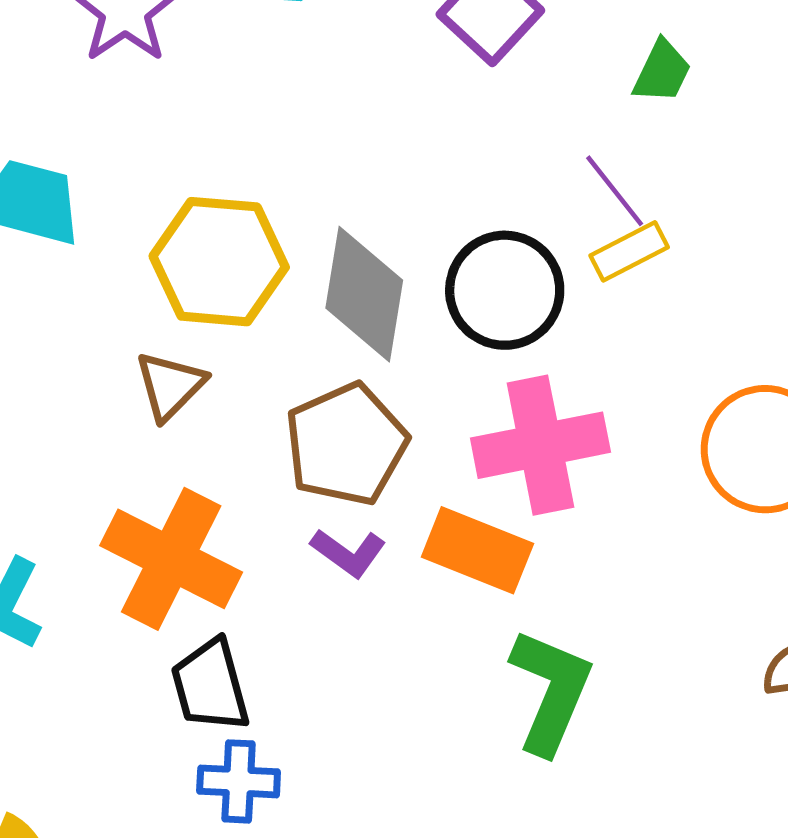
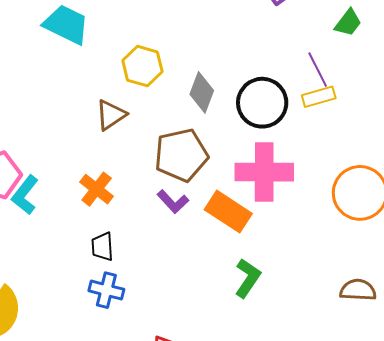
yellow hexagon: (219, 262) -> (142, 66), size x0.7
gray diamond: (364, 294) -> (202, 92), size x0.7
orange cross: (171, 559) -> (97, 189), size x0.6
black trapezoid: (210, 686) -> (102, 247), size x0.7
green L-shape: (551, 691) -> (248, 278), size x0.7

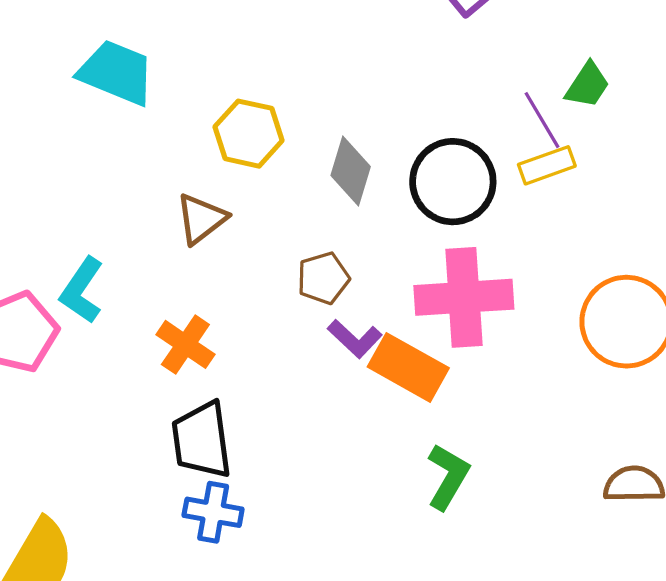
green trapezoid: (348, 23) -> (587, 85), moved
brown pentagon: (181, 155) -> (323, 278), size x0.6
cyan L-shape: (25, 195) -> (82, 290), moved
purple L-shape: (173, 202) -> (355, 339), moved
black trapezoid: (102, 247) -> (202, 440), size x1.6

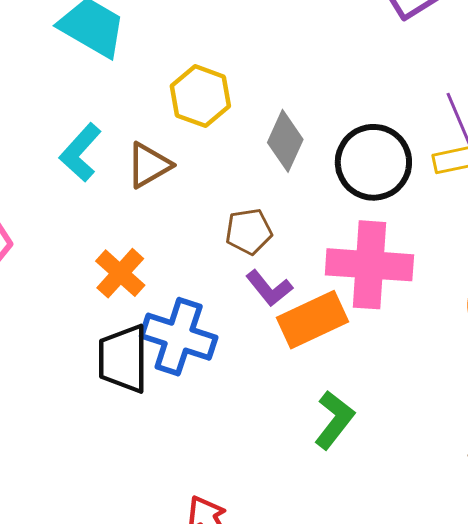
cyan L-shape: (82, 290) -> (80, 152), moved
orange rectangle: (408, 367) -> (312, 320), turned -62
blue cross: (213, 512) -> (179, 337), moved, size x1.4

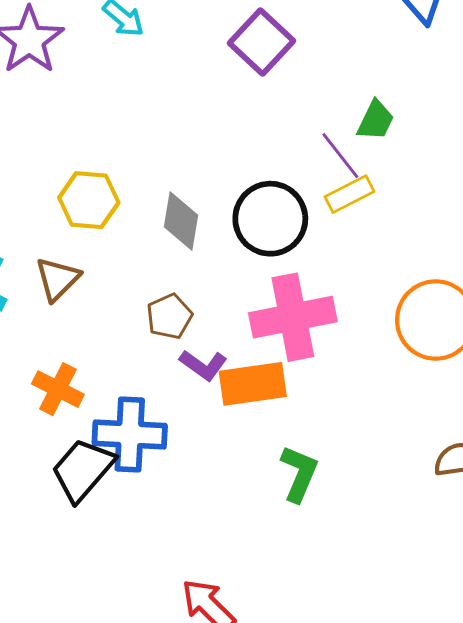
orange rectangle: (312, 320) -> (253, 384), turned 32
black trapezoid: (123, 359) -> (83, 470), turned 56

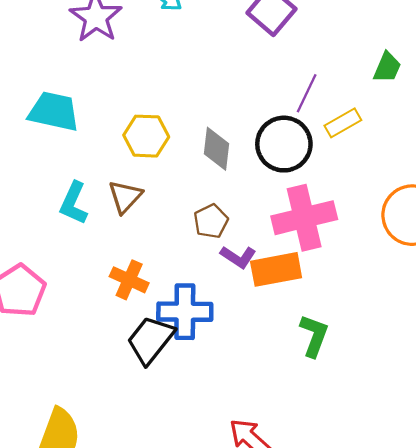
green trapezoid: (376, 120) -> (387, 67), moved
purple line: (340, 156) -> (307, 93), moved, turned 66

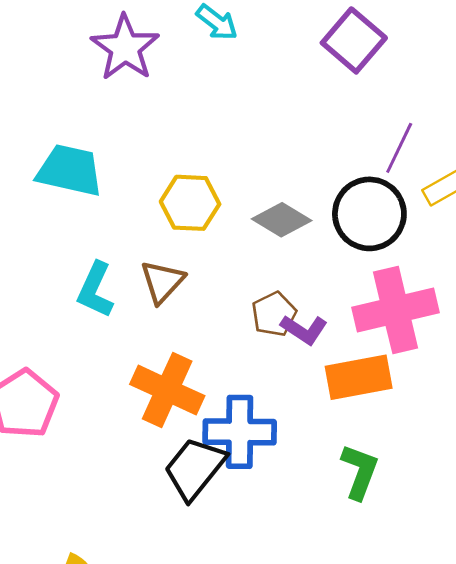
gray diamond: (217, 149) -> (282, 220), turned -66
purple L-shape: (238, 257) -> (304, 329), moved
orange cross: (129, 280) -> (167, 390), size x1.4
green L-shape: (314, 336) -> (360, 472), moved

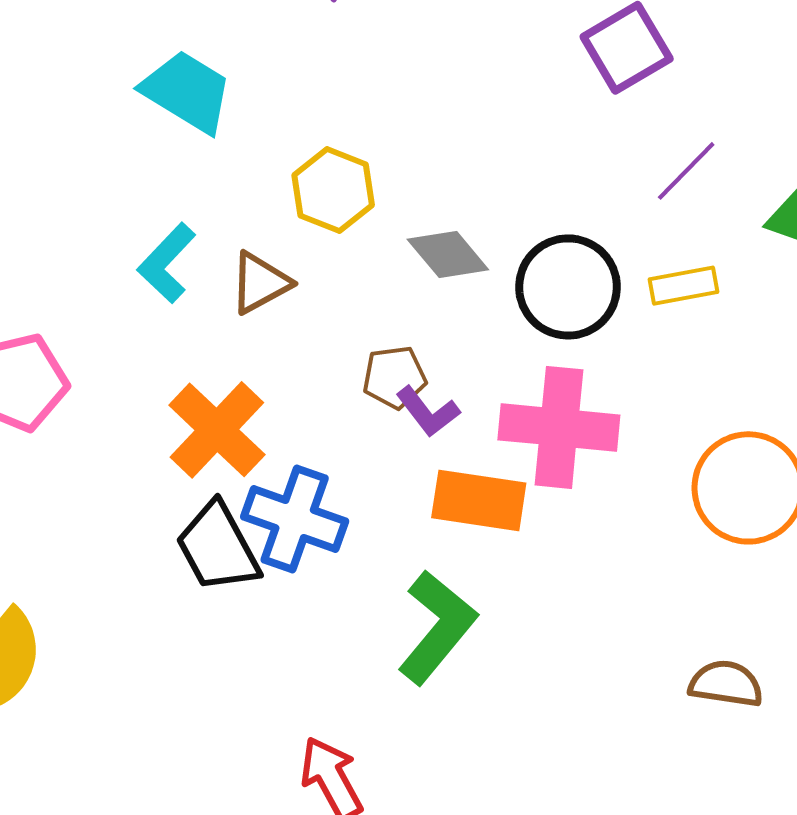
purple line: (399, 148) -> (686, 171), moved
black trapezoid: (195, 468) -> (218, 547), turned -86
green L-shape: (360, 472) -> (437, 627), size x1.4

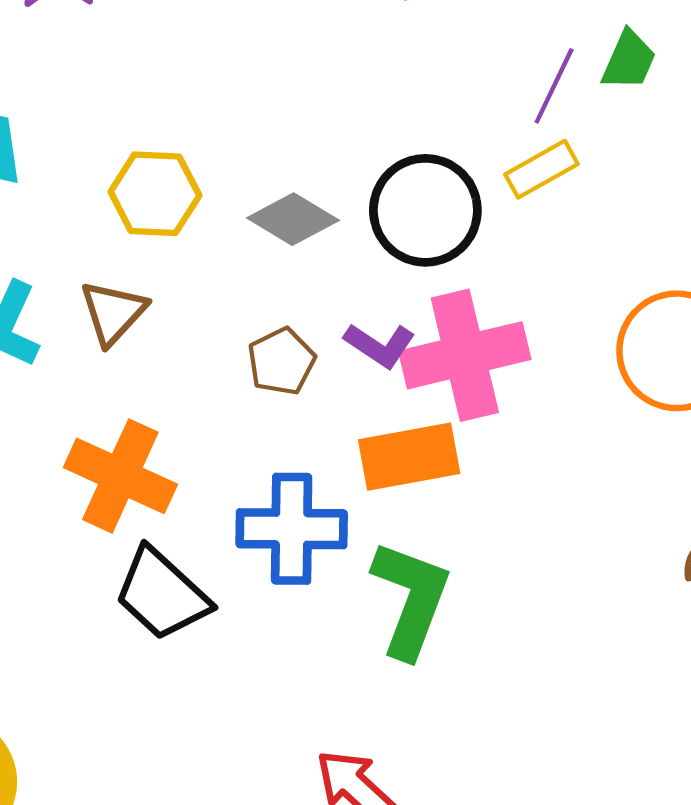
purple line: (686, 171) -> (554, 86), moved
purple L-shape: (428, 412) -> (380, 345), moved
blue cross: (295, 519) -> (292, 529), moved

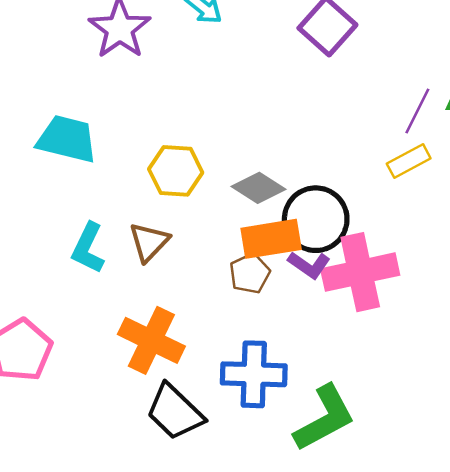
black circle: (425, 210) -> (316, 219), moved
orange rectangle: (409, 457) -> (271, 239), moved
green L-shape: (411, 599) -> (325, 418), turned 40

